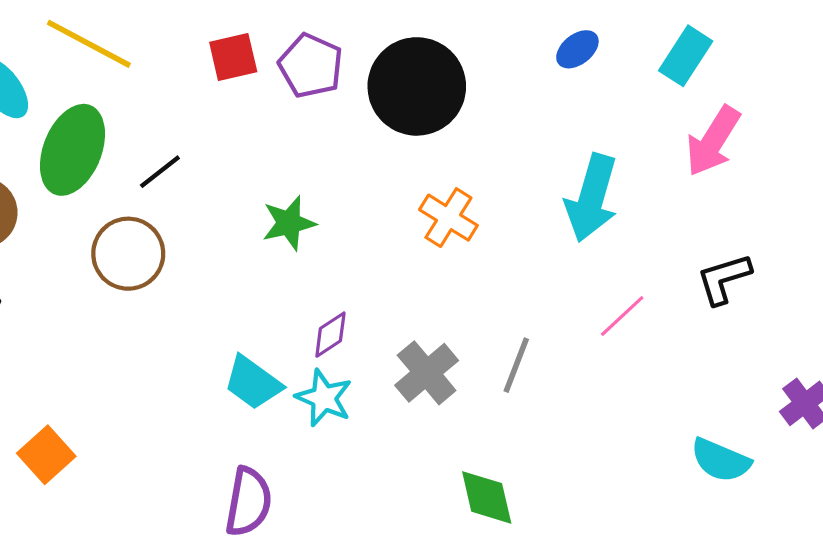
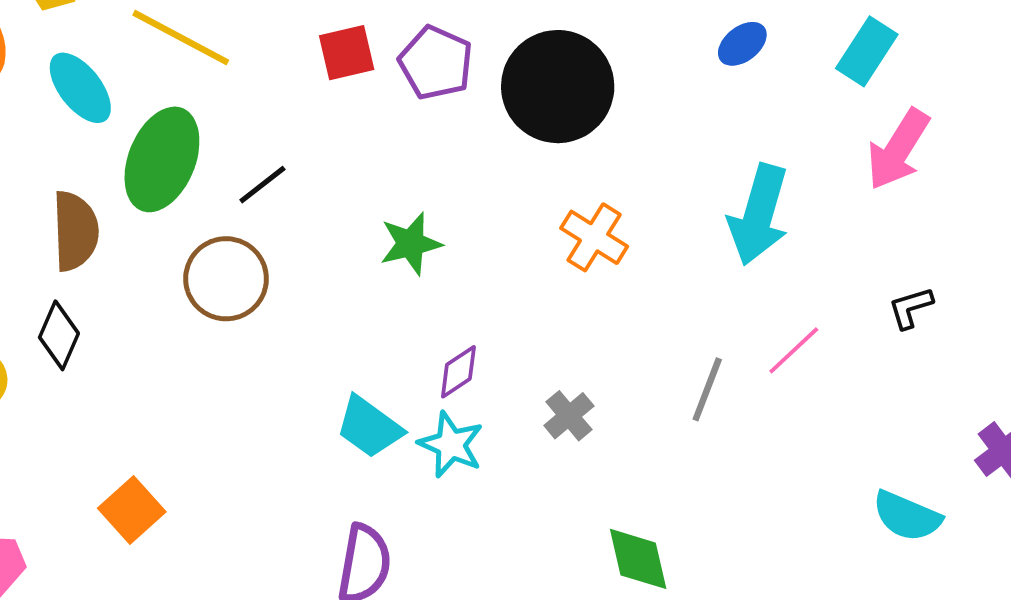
black L-shape: (724, 279) -> (911, 308), size x0.7
gray line: (516, 365) -> (707, 389), moved
gray cross: (427, 373) -> (569, 416), size x0.7

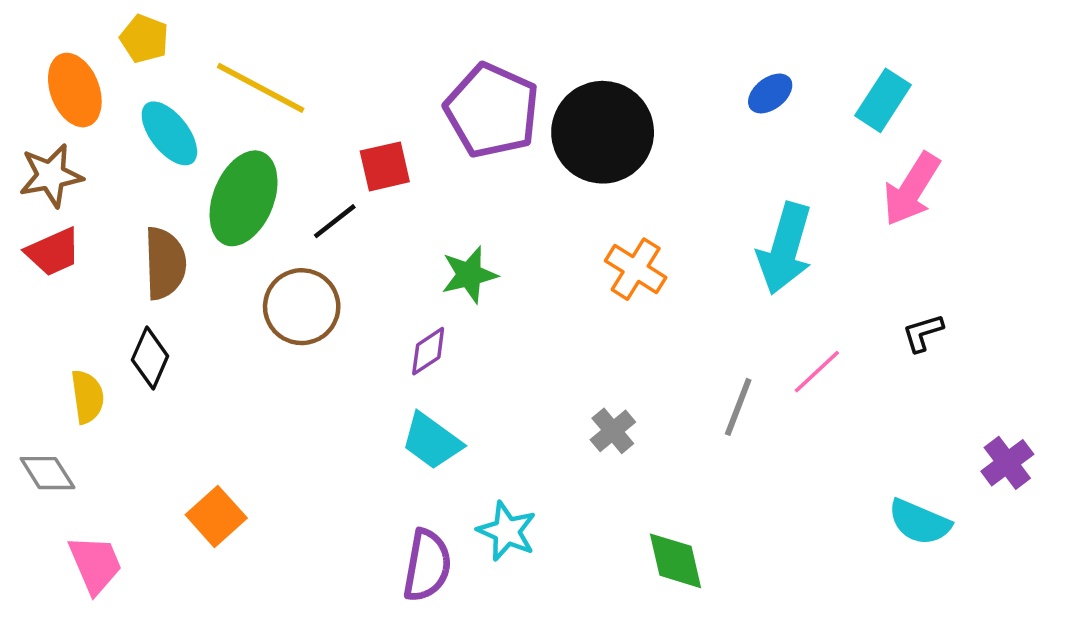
red square: (347, 53) -> (385, 166), moved
purple pentagon: (436, 63) -> (492, 111), size x1.4
purple diamond: (458, 372) -> (428, 351), moved
cyan star: (451, 445) -> (507, 531), moved

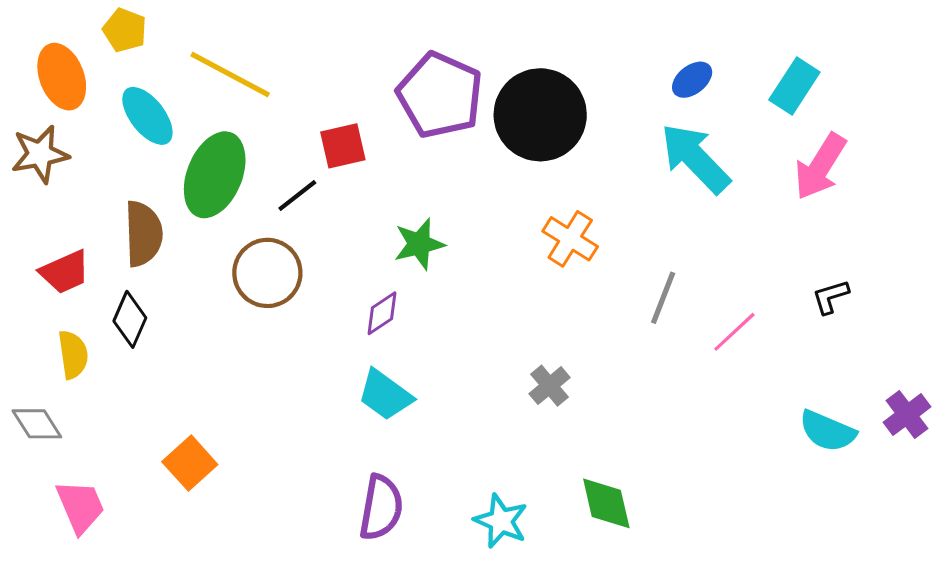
cyan arrow: (785, 249) -> (695, 158), moved, turned 120
red trapezoid: (53, 252) -> (65, 272), moved
gray line: (738, 407) -> (663, 298), moved
cyan semicircle: (919, 522) -> (827, 431), moved
cyan star: (507, 531) -> (501, 521), moved

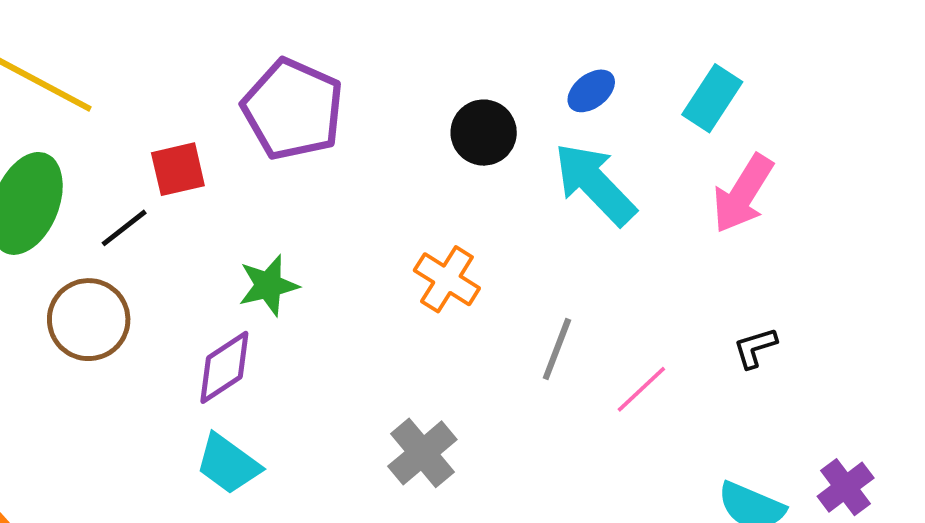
black circle: (540, 115) -> (484, 133), moved, size x0.6
purple diamond: (382, 313) -> (224, 367), size x1.4
gray cross: (549, 386) -> (422, 453), size x1.4

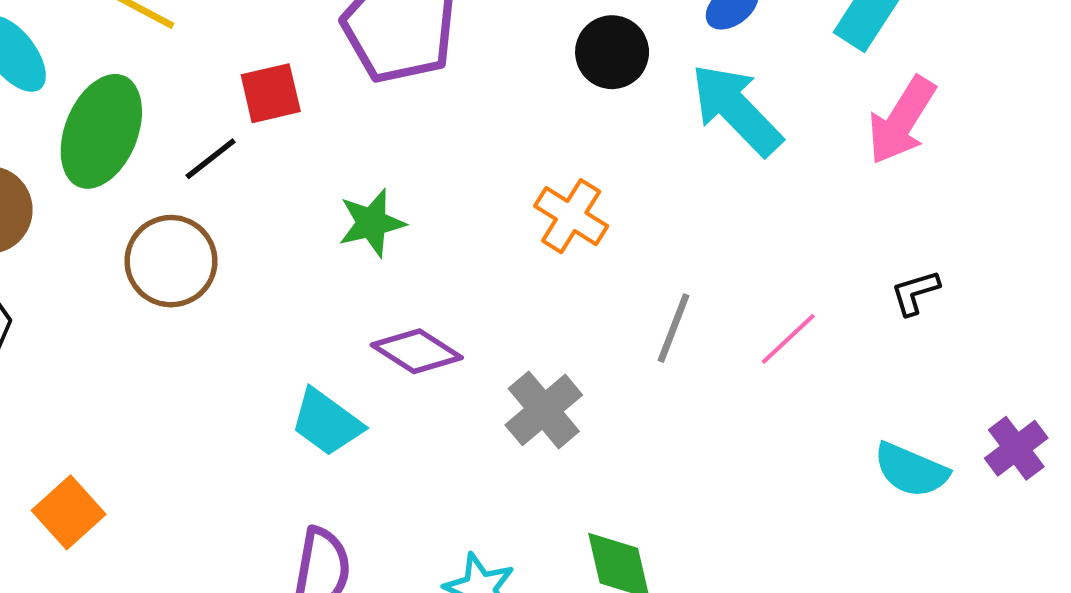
gray line: (557, 349) -> (673, 328), moved
purple diamond: (224, 367) -> (417, 351), moved, turned 66

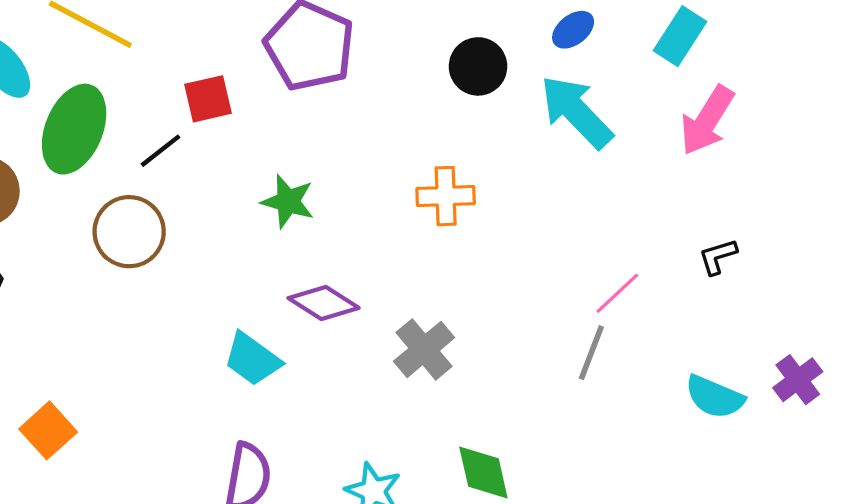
orange cross: (571, 216) -> (446, 196), turned -34
green star: (372, 223) -> (288, 201), turned 30
gray line: (673, 328) -> (591, 353), moved

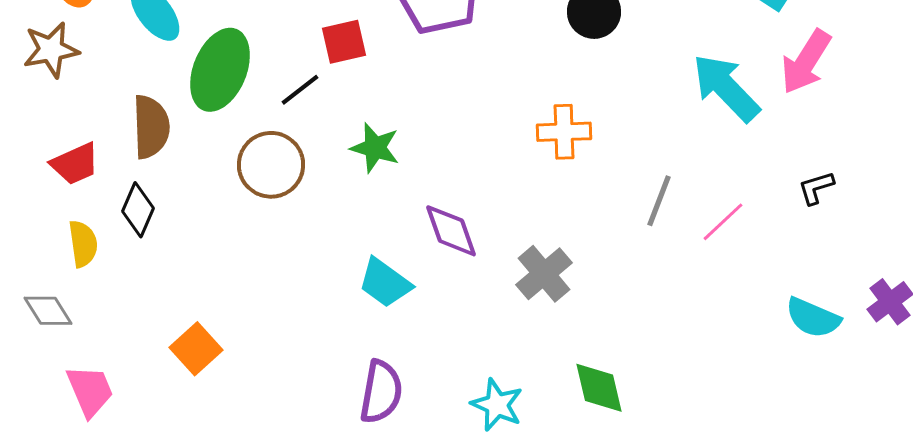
cyan arrow: (576, 112) -> (726, 88), moved
green star: (288, 201) -> (375, 148), moved
purple diamond: (324, 303) -> (451, 231), turned 38
gray line: (591, 353) -> (659, 201), moved

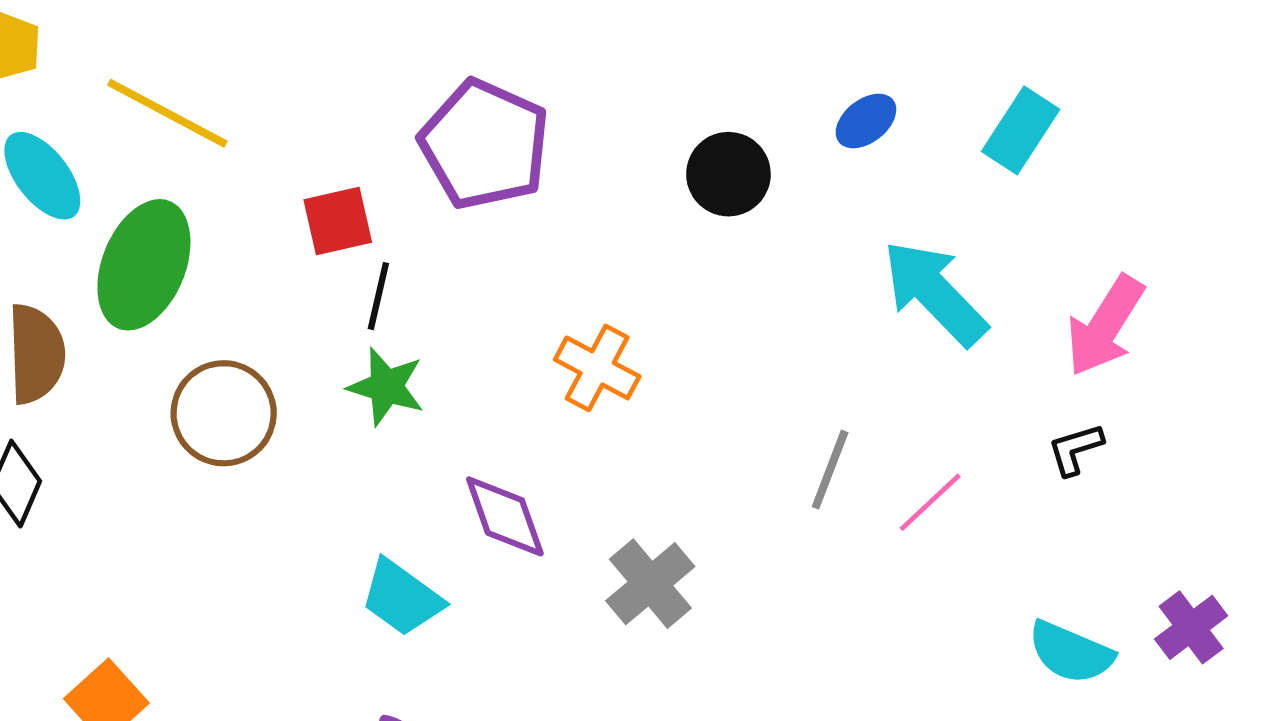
pink arrow: (806, 62) -> (1105, 326), moved
black line: (300, 90) -> (378, 296), moved, turned -39
orange cross: (564, 132) -> (597, 368), moved, turned 30

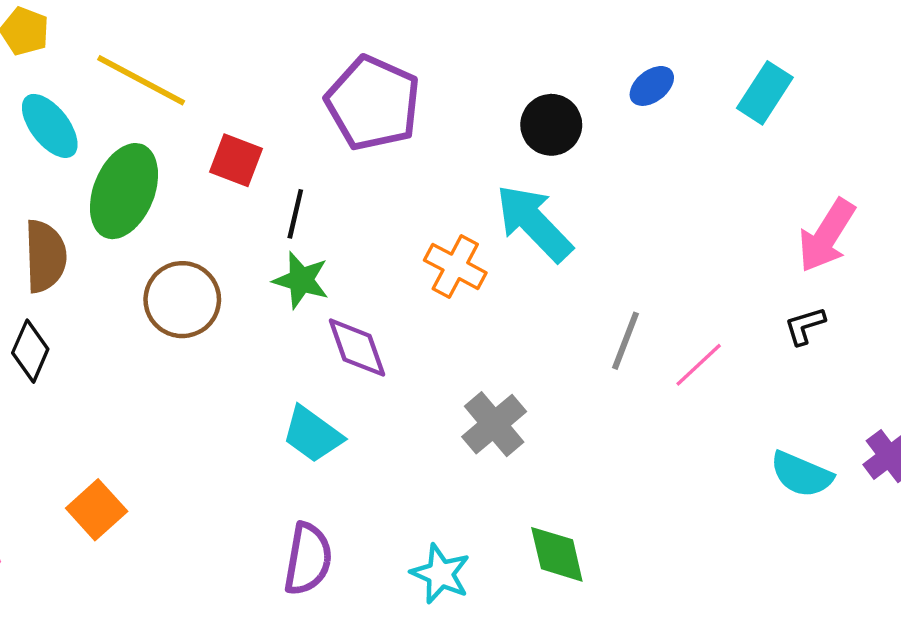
red square: (338, 221) -> (236, 160), moved, turned 34
cyan arrow: (935, 293) -> (534, 223), moved
purple diamond: (505, 516) -> (357, 348), moved

